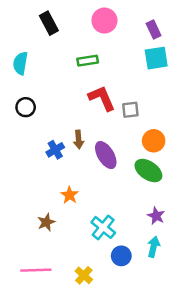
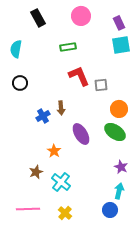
purple ellipse: (106, 155) -> (81, 134), moved
cyan cross: (103, 227) -> (61, 182), moved
blue circle: (121, 256) -> (110, 210), moved

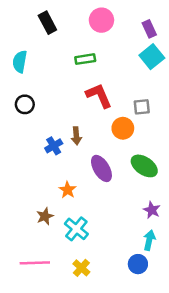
cyan square: (121, 45) -> (152, 57), turned -30
gray square: (101, 85) -> (142, 107), moved
orange circle: (119, 109) -> (123, 128), moved

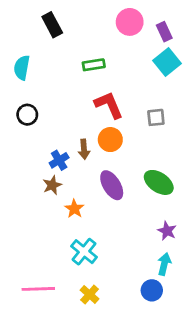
pink circle: (101, 20) -> (130, 22), moved
orange circle: (123, 128) -> (110, 140), moved
brown star: (45, 216) -> (52, 185), moved

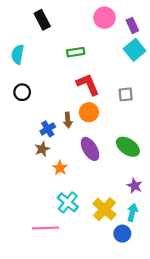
pink line: (38, 289) -> (46, 228), moved
yellow cross: (90, 294) -> (104, 209), moved, size x1.5

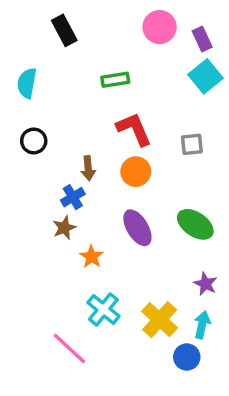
brown arrow: (68, 120) -> (88, 168), moved
pink line: (46, 228) -> (69, 349), turned 45

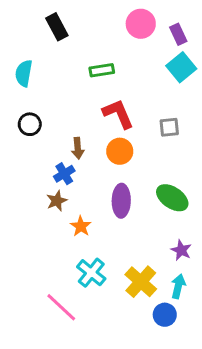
purple ellipse: (137, 228) -> (121, 201), turned 32

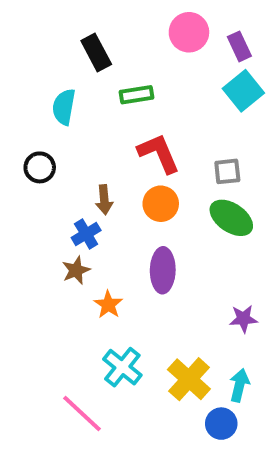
black rectangle: (57, 27) -> (96, 52), moved
cyan semicircle: (24, 73) -> (64, 107), moved
green ellipse: (172, 198) -> (231, 218), moved
purple star: (181, 250) -> (243, 319), moved, turned -30

